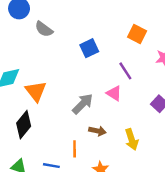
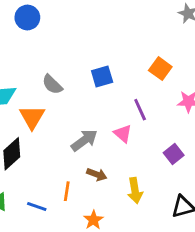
gray semicircle: (44, 29) -> (52, 85), moved

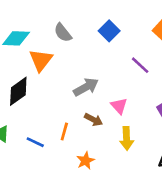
blue square: (102, 77) -> (109, 31), turned -36
purple line: (140, 110) -> (140, 65), turned -30
pink triangle: (123, 134) -> (119, 106), moved

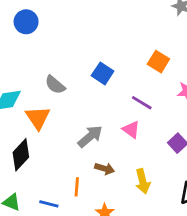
pink triangle: (119, 106) -> (131, 130), moved

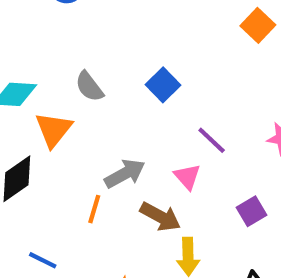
orange square: (158, 62) -> (258, 25), moved
brown arrow: (105, 169) -> (160, 217), moved, size x1.4
orange line: (77, 187) -> (94, 209), moved

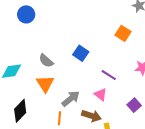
orange square: (258, 25) -> (123, 33), moved
orange triangle: (54, 130) -> (45, 84), moved

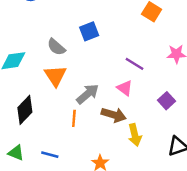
blue square: (81, 53) -> (89, 31), moved, turned 35

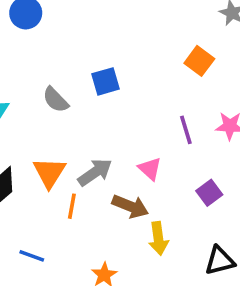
purple line: (135, 64) -> (186, 130), moved, turned 36
orange triangle: (55, 76) -> (49, 173), moved

